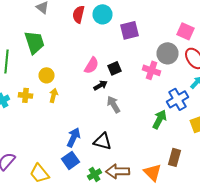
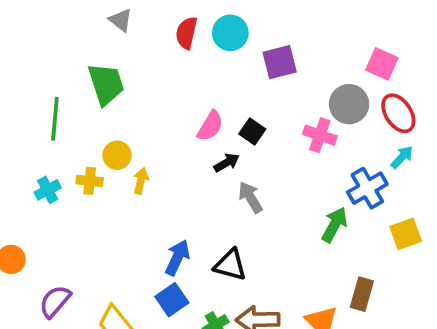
black square: (114, 68) -> (252, 132), turned -32
yellow circle: (46, 75) -> (117, 155), moved

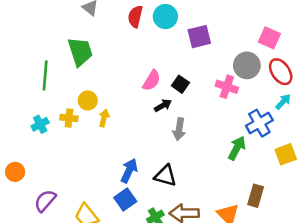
gray arrow: (250, 197) -> (179, 129), turned -140

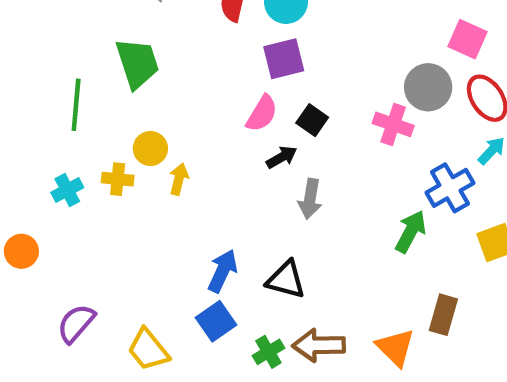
purple square: (199, 37) -> (284, 59), moved
orange circle: (15, 172) -> (21, 251), moved

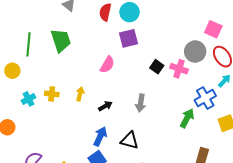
green line: (76, 105) -> (29, 44), moved
pink semicircle: (262, 113) -> (107, 65), moved
black square: (312, 120) -> (157, 67), moved
yellow circle: (150, 148) -> (12, 71), moved
black arrow: (282, 157) -> (105, 106), moved

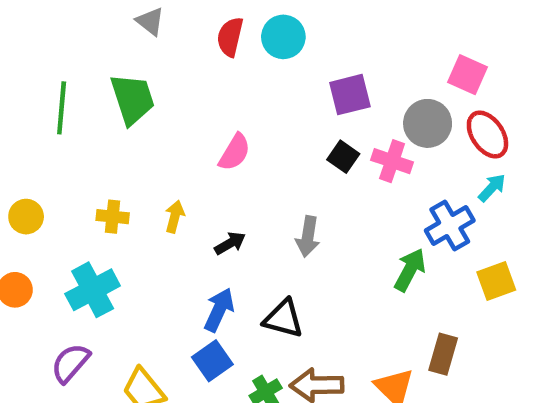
purple square: (128, 38) -> (350, 95), moved
yellow circle: (12, 71) -> (26, 217), moved
cyan cross: (29, 99) -> (93, 290), moved, size x1.6

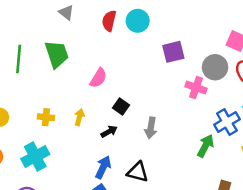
pink semicircle: (235, 152) -> (98, 78), moved
black square: (343, 157) -> (121, 107), moved

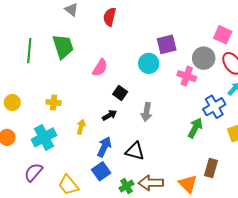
cyan circle: (138, 21) -> (149, 63), moved
yellow arrow: (79, 117) -> (81, 127), moved

